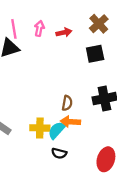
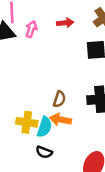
pink arrow: (39, 28) -> (31, 29), moved
cyan semicircle: (57, 130) -> (44, 127), turned 150

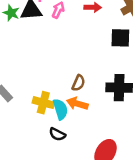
cyan semicircle: (44, 127) -> (60, 109), turned -42

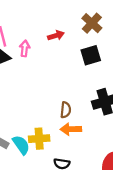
cyan semicircle: (60, 109) -> (21, 145), moved

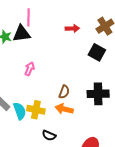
pink arrow: (25, 48) -> (30, 69), moved
black square: (91, 55) -> (97, 52), turned 30

